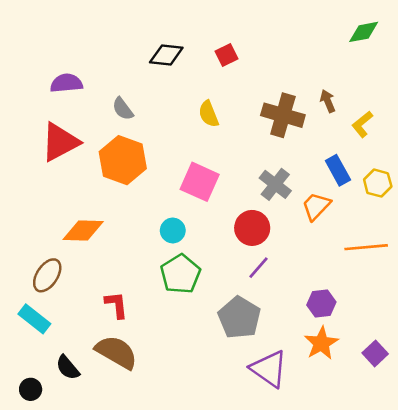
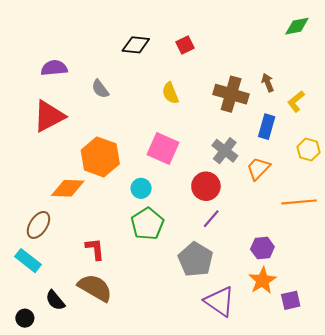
orange hexagon: (123, 160) -> (100, 157), moved
blue rectangle: (338, 170) -> (267, 127), moved, turned 45
purple square: (375, 353) -> (291, 300), moved, turned 30

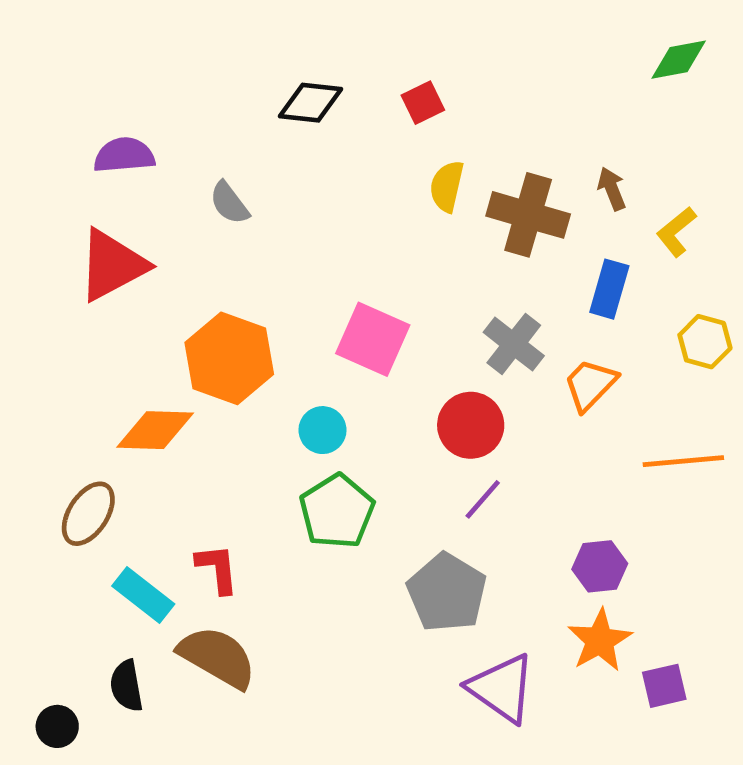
yellow semicircle: (170, 93) -> (447, 186), moved, turned 35
cyan rectangle: (28, 261) -> (143, 595), moved
black semicircle: (55, 300) -> (127, 686), turned 30

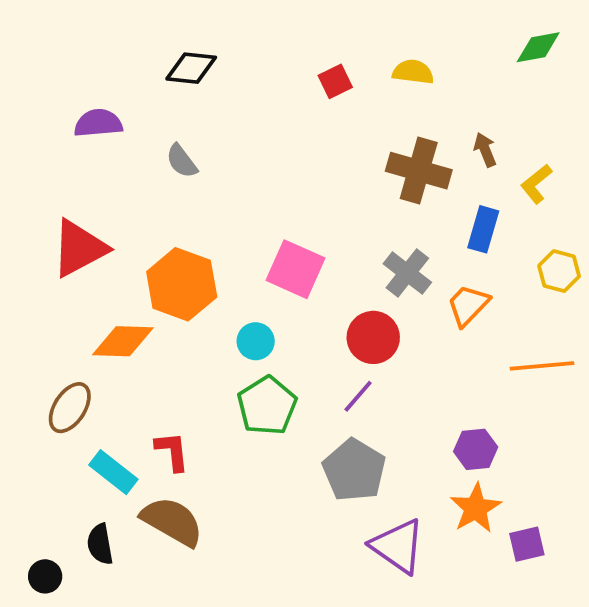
black diamond: (311, 103) -> (191, 68), moved
yellow semicircle: (447, 186) -> (413, 72), moved, turned 84
red triangle: (112, 265) -> (79, 248), moved
purple line: (483, 499) -> (358, 396), moved

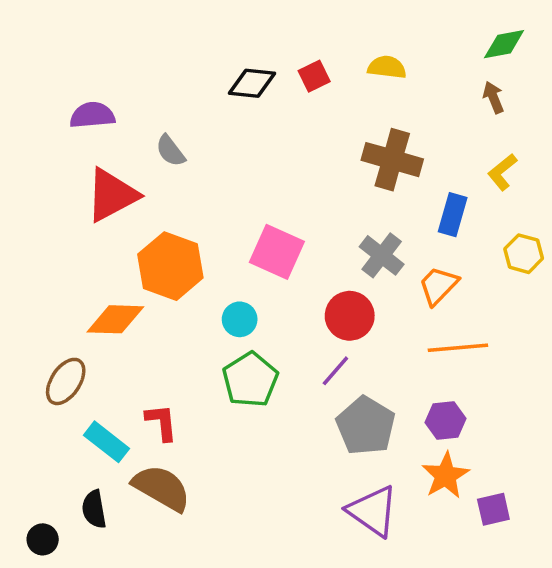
black diamond: (191, 68) -> (252, 83), moved
brown arrow: (485, 150) -> (493, 97), moved
red triangle: (79, 248) -> (112, 195), moved
orange line: (542, 366) -> (458, 348), moved
gray pentagon: (354, 470) -> (366, 426), moved

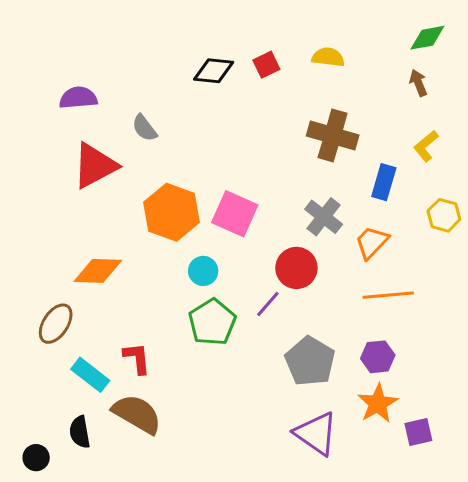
orange hexagon: (170, 266) -> (172, 212), moved
purple line: (335, 371) -> (268, 304), moved

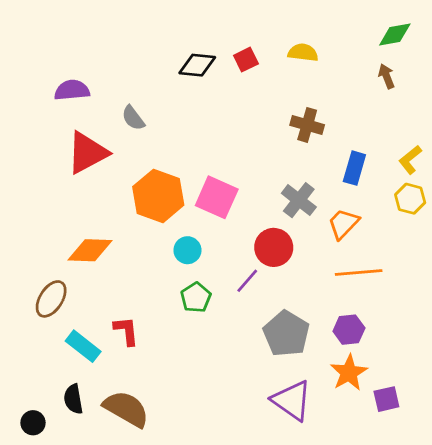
brown cross: (333, 135) -> (307, 125), size x0.7
yellow L-shape: (426, 146) -> (410, 160), moved
green pentagon: (212, 322) -> (196, 298), size x0.7
brown semicircle: (137, 414) -> (126, 409), moved

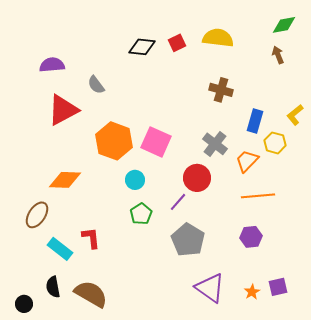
yellow semicircle: (303, 53) -> (218, 38), size x1.4
yellow hexagon: (410, 199) -> (275, 143), moved
gray pentagon: (286, 334) -> (188, 240), moved
orange star: (349, 373) -> (252, 292), moved, size x0.6

